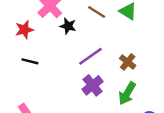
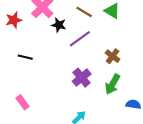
red star: (24, 30) -> (14, 20), moved
purple line: (91, 56) -> (80, 39), moved

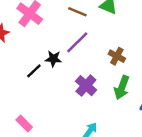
black star: (59, 25) -> (53, 59), moved
black line: (25, 57) -> (34, 71), moved, turned -48

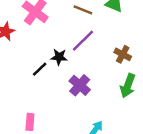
purple cross: (86, 86) -> (80, 85), moved
pink rectangle: (24, 123) -> (30, 122), turned 49

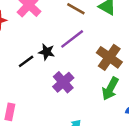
brown cross: (123, 54) -> (109, 57), size x1.5

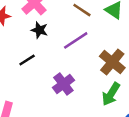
black star: (47, 52) -> (39, 30), moved

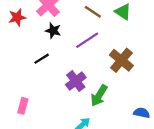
green arrow: (111, 94) -> (99, 96), moved

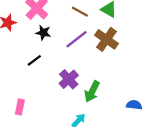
brown cross: (121, 60) -> (106, 39), moved

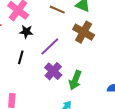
purple line: (77, 39) -> (50, 46), moved
black line: (34, 60) -> (21, 57), turned -32

